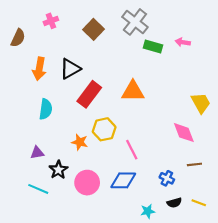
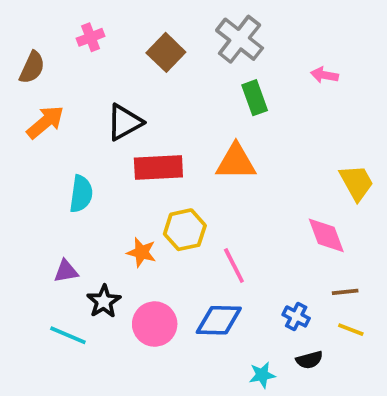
green rectangle: (153, 46) -> (255, 98), moved, turned 54
orange arrow: (39, 69) -> (45, 122), moved, turned -140
red rectangle: (89, 94) -> (158, 167), turned 50
yellow line: (199, 203) -> (351, 330), moved

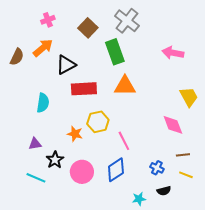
brown semicircle: (32, 67) -> (17, 57), moved
pink arrow: (324, 75) -> (173, 53), moved, size x1.5
green rectangle: (255, 98) -> (115, 52), moved, size x1.4
orange arrow: (45, 122) -> (43, 48), moved
blue diamond: (219, 320) -> (116, 170), turned -35

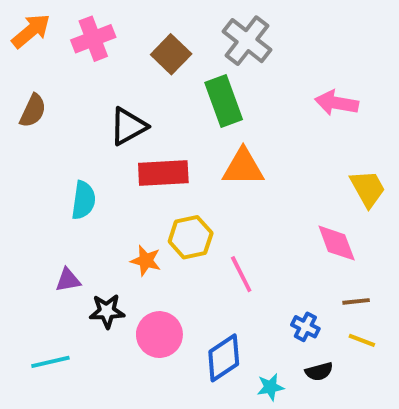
pink cross: (48, 20) -> (93, 39), size x1.5
orange arrow: (43, 48) -> (31, 31), moved
black star: (55, 160) -> (107, 311), turned 30
blue diamond: (116, 170) -> (224, 358), moved
cyan line: (36, 178) -> (50, 362), moved, turned -36

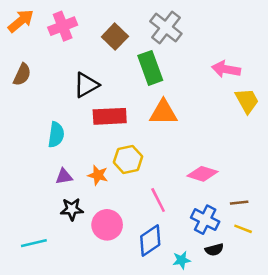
yellow trapezoid: (368, 189) -> (247, 101), moved
pink diamond: (337, 243) -> (203, 174), moved, turned -52
pink line: (241, 274) -> (158, 200), moved
purple triangle: (68, 280) -> (64, 176), moved
blue cross: (305, 327) -> (205, 220), size x1.5

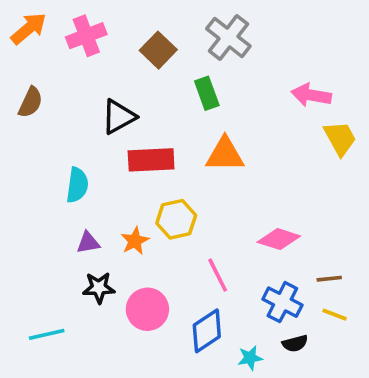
green rectangle: (150, 68) -> (207, 93), size x0.7
orange star: (98, 175) -> (135, 241), turned 30

